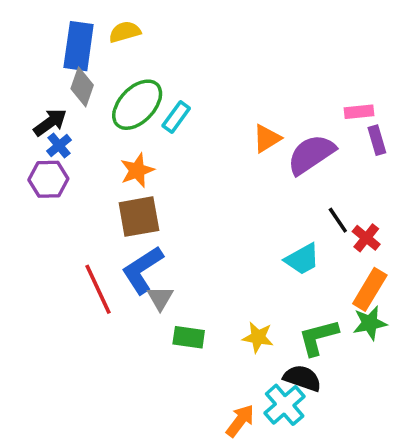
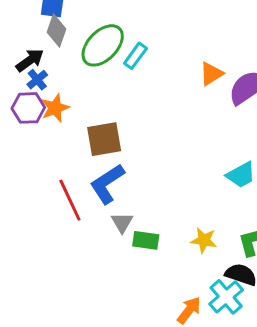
orange star: (137, 170) -> (55, 108), moved
gray triangle: (160, 298) -> (122, 222), moved

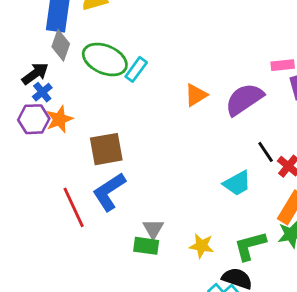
green ellipse: (103, 45) -> (105, 59), turned 69
orange triangle: (211, 74) -> (196, 95), moved
gray triangle: (122, 222) -> (153, 229), moved

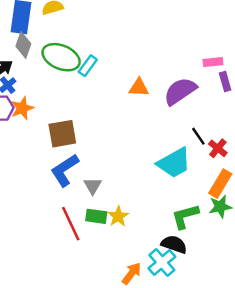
orange triangle: (196, 95) -> (139, 88), turned 35
cyan trapezoid: (237, 183) -> (174, 163), size x1.4
red line: (74, 207) -> (71, 224), moved
gray triangle: (153, 229) -> (93, 186), moved
yellow star: (202, 246) -> (118, 216), moved, turned 30

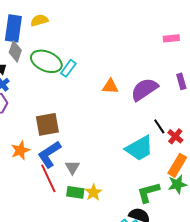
pink rectangle: (213, 62) -> (171, 38), moved
orange star: (22, 108) -> (20, 150), moved
red line: (71, 224) -> (48, 178), moved

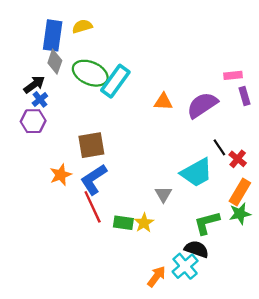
pink rectangle: (171, 38) -> (233, 75), moved
cyan rectangle: (68, 68) -> (115, 81), size x1.6
gray triangle: (72, 167) -> (163, 194), moved

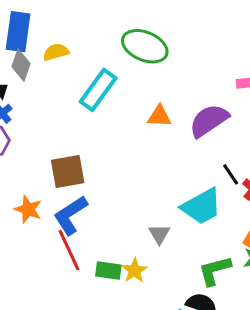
yellow semicircle: (82, 26) -> (56, 52), moved
green ellipse: (90, 73) -> (145, 46), moved
orange star: (61, 175) -> (28, 209), turned -30

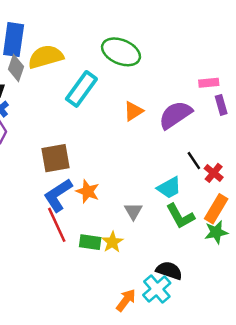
yellow semicircle: (56, 52) -> (46, 57), size x1.6
orange triangle: (159, 116) -> (133, 111), turned -35
cyan trapezoid: (202, 206) -> (169, 188), size x0.7
orange star: (28, 209) -> (88, 191), moved
green L-shape: (215, 271) -> (180, 216), moved, turned -104

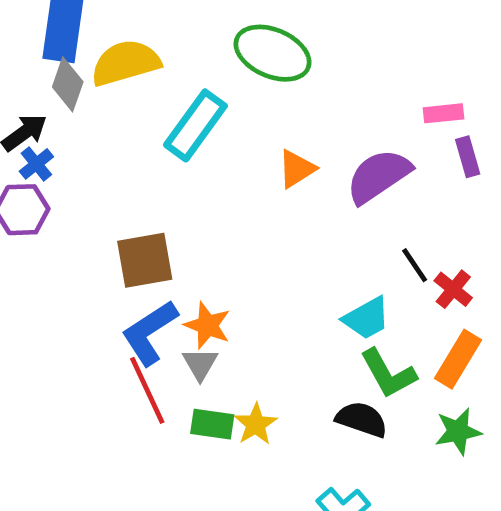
gray triangle: (133, 211) -> (200, 364), moved
green star: (216, 232) -> (458, 431), moved
black semicircle: (169, 270) -> (362, 419), moved

